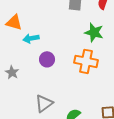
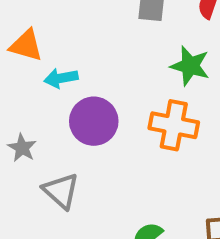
purple circle: (47, 59) -> (94, 121), size x1.5
gray triangle: (44, 103) -> (61, 191), moved, turned -42

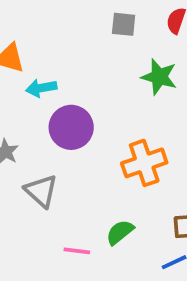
orange cross: (174, 125) -> (144, 163), moved, turned -30

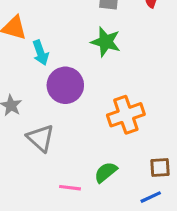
green star: (159, 77) -> (106, 42), moved
cyan arrow: (41, 88) -> (41, 53), turned -100

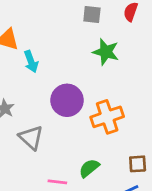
green star: (106, 42) -> (106, 52), moved
purple circle: (65, 85) -> (67, 100), moved

